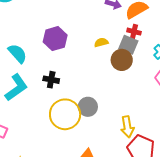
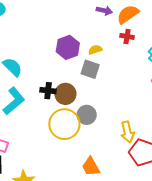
purple hexagon: (55, 39) -> (68, 47), moved
gray square: (128, 45) -> (90, 69), moved
brown circle: (122, 60) -> (65, 94), moved

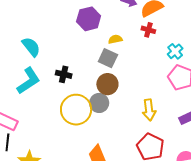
purple hexagon: (68, 47) -> (89, 19), moved
brown circle: (65, 94) -> (107, 84), moved
yellow arrow: (128, 132) -> (149, 110), moved

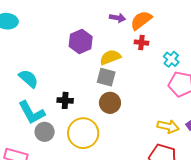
yellow semicircle: (115, 39) -> (110, 57), size x1.5
cyan L-shape: (29, 81) -> (32, 113), turned 104
gray circle: (99, 103) -> (45, 132), moved
yellow arrow: (149, 110) -> (168, 126), moved, turned -60

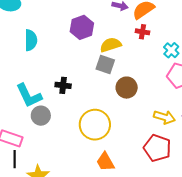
cyan semicircle: (29, 79) -> (31, 40), moved, turned 45
brown circle: (110, 103) -> (127, 88), moved
yellow circle: (83, 133) -> (95, 125), moved

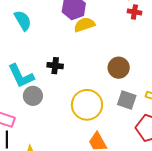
cyan semicircle: (31, 40) -> (23, 20), turned -30
yellow semicircle: (111, 45) -> (84, 25), moved
gray square: (105, 64) -> (127, 100), moved

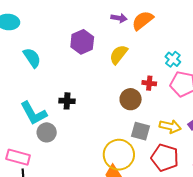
red cross: (134, 12) -> (149, 83), moved
yellow semicircle: (84, 25) -> (119, 55), moved, turned -30
yellow circle: (87, 105) -> (119, 155), moved

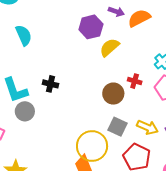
purple hexagon: (82, 42) -> (91, 27), moved

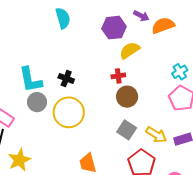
cyan semicircle: (24, 35) -> (63, 18), moved
red cross: (135, 81) -> (118, 76), moved, turned -32
yellow circle: (92, 146) -> (69, 112), moved

